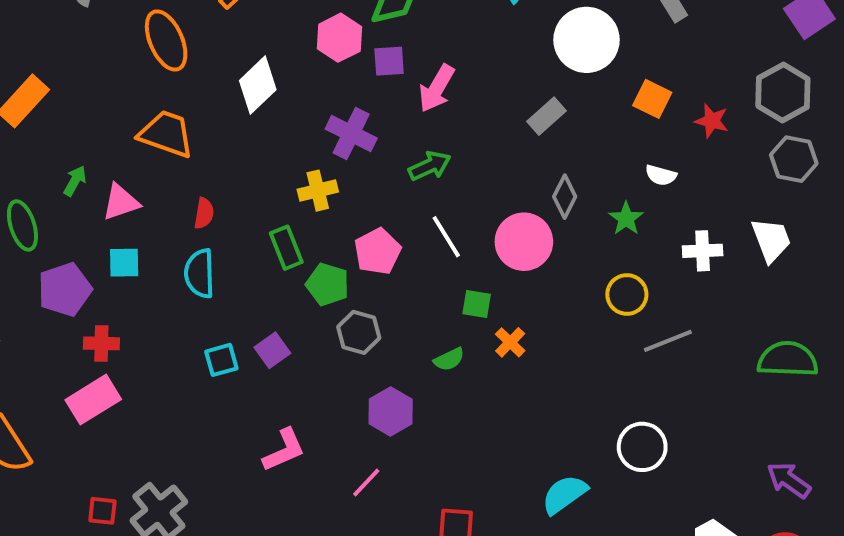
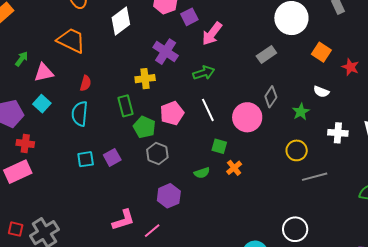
purple square: (389, 61) -> (189, 17), turned -30
cyan square: (124, 263) -> (42, 104), turned 36
pink L-shape: (284, 450) -> (123, 220), moved

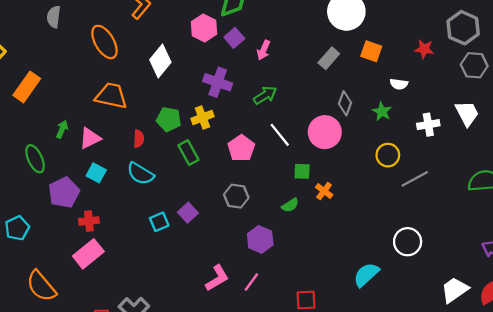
pink arrow: (212, 34) -> (264, 50), size x0.7
orange square: (321, 52) -> (371, 51), moved
cyan semicircle: (80, 114) -> (140, 174), turned -50
green pentagon: (144, 127) -> (169, 119), moved

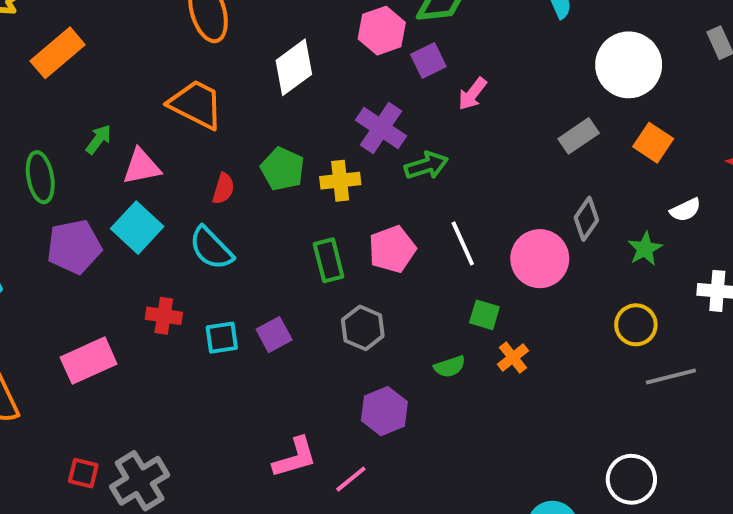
white semicircle: (399, 84) -> (685, 210), turned -48
green arrow: (265, 95) -> (426, 166), moved
green rectangle: (188, 153) -> (329, 260), moved
cyan square: (96, 173) -> (137, 228), size x1.4
red cross: (89, 221) -> (164, 316), moved

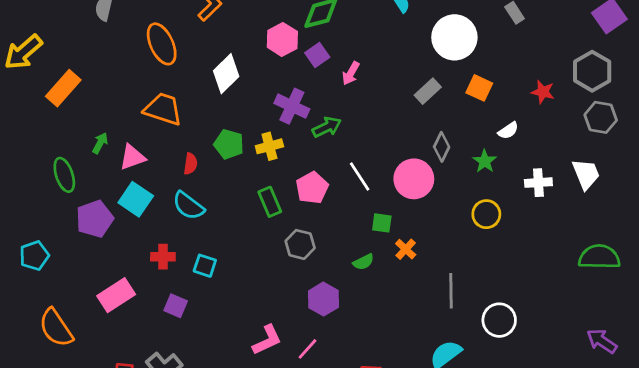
purple square: (274, 335) -> (176, 306), moved, turned -30
cyan square: (222, 338) -> (205, 266), turned 35
gray line: (671, 377) -> (451, 291), moved, turned -68

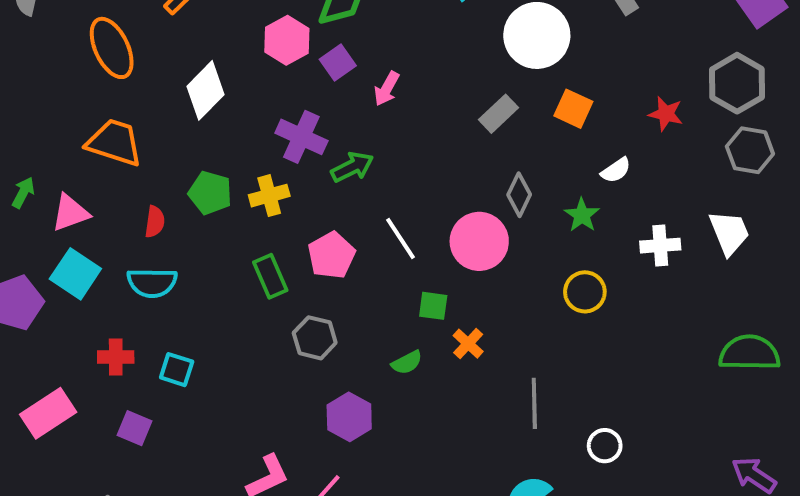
cyan semicircle: (188, 206) -> (152, 283), turned -36
white circle: (499, 320) -> (605, 446), size x0.7

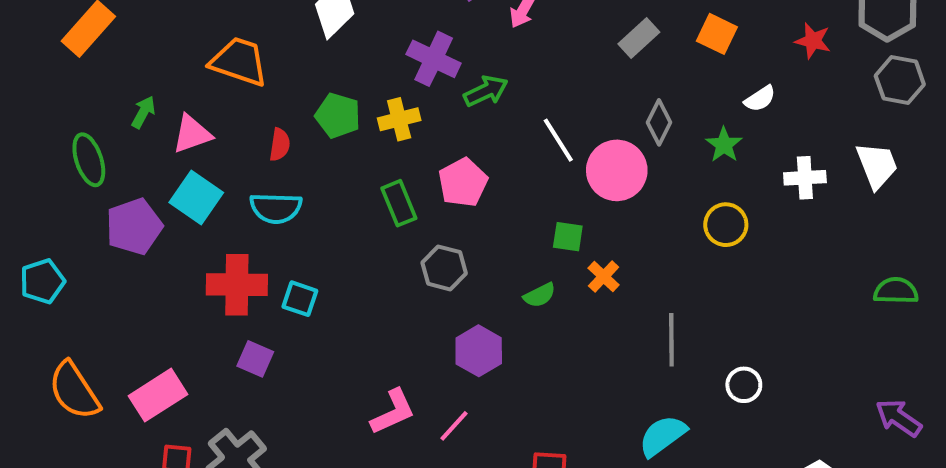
white line: (401, 238) -> (558, 140), moved
green semicircle: (749, 353) -> (896, 291), size x0.7
red cross: (116, 357) -> (237, 285), size x1.6
pink rectangle: (48, 413) -> (158, 395), moved

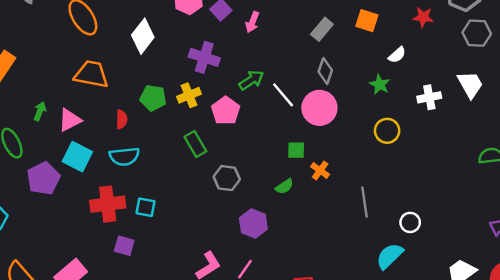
green arrow: (486, 91) -> (251, 80), moved
gray diamond: (659, 122) -> (325, 71), moved
pink pentagon: (463, 182) -> (226, 111), moved
cyan semicircle: (663, 436) -> (390, 256), moved

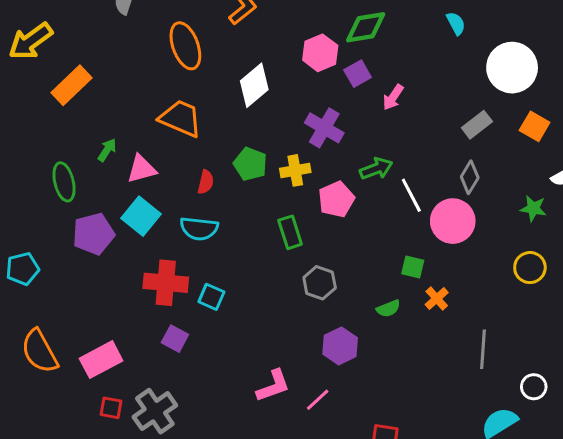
green star: (380, 85) -> (533, 208), turned -30

